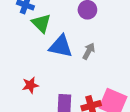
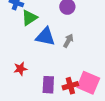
green triangle: (41, 23) -> (29, 18), turned 42

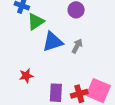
blue triangle: (45, 37) -> (53, 42), turned -30

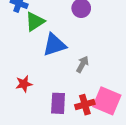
gray arrow: (77, 46) -> (82, 64), moved

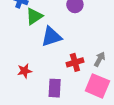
gray arrow: (82, 64) -> (100, 59), moved
red cross: (85, 105) -> (75, 62), moved

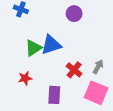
green triangle: (34, 16) -> (33, 48), moved
red cross: (75, 62) -> (74, 70), turned -35

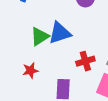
red cross: (74, 70) -> (85, 61), turned 35

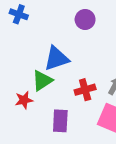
green triangle: (40, 37) -> (42, 81), moved

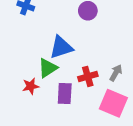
purple rectangle: (60, 121) -> (65, 94), moved

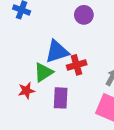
red cross: (88, 76) -> (77, 65), moved

